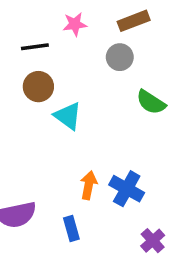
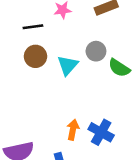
gray circle: (120, 57) -> (96, 51), moved
cyan triangle: (68, 116) -> (68, 65), moved, turned 35

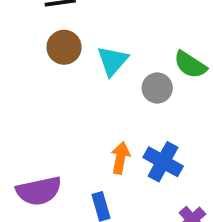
gray circle: (96, 51) -> (157, 88), moved

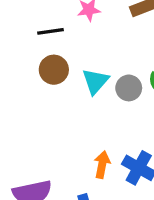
gray circle: (157, 88) -> (129, 88), moved

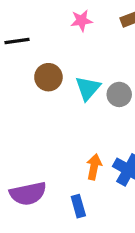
black line: (50, 31) -> (17, 41), moved

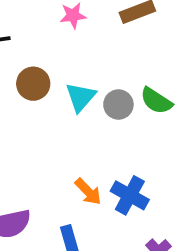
orange arrow: (94, 167) -> (88, 192), turned 125

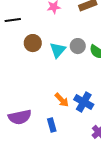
gray circle: (118, 105) -> (78, 46), moved

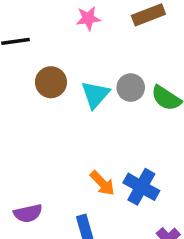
purple semicircle: (20, 117) -> (28, 213), size x0.7

